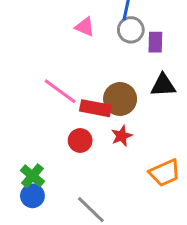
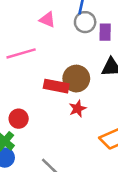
pink line: (60, 91) -> (21, 53), moved, turned -52
red circle: (80, 140) -> (19, 119), moved

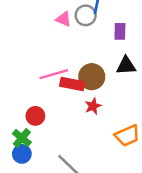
gray circle: (85, 22) -> (86, 15), moved
pink line: (21, 53) -> (54, 74), moved

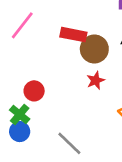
pink line: (54, 74) -> (22, 25), moved, turned -36
red rectangle: (72, 84) -> (73, 35), moved

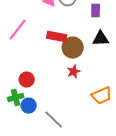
green cross: (20, 115) -> (16, 98), turned 35
blue circle: (20, 132) -> (29, 106), moved

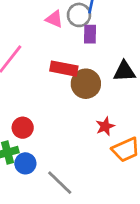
purple rectangle: (96, 11) -> (90, 34), moved
red star: (74, 72) -> (105, 126), moved

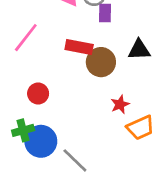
red circle: (23, 128) -> (38, 94), moved
blue circle: (25, 163) -> (41, 141), size x1.5

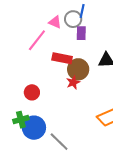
pink line: (26, 38) -> (37, 40), moved
red star: (120, 104) -> (73, 82), moved

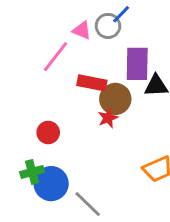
blue line: (82, 11) -> (121, 14), turned 32
purple rectangle: (81, 33) -> (137, 64), moved, size x1.6

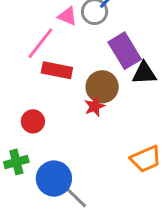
purple rectangle: (137, 64) -> (125, 51), turned -32
red rectangle: (92, 83) -> (57, 70), moved
blue circle: (51, 184) -> (54, 179), moved

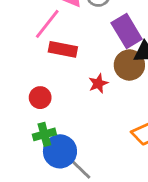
brown circle: (102, 87) -> (129, 65), moved
green cross: (16, 162) -> (44, 134), moved

